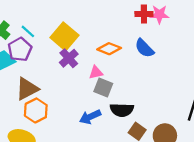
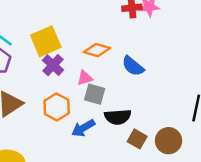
yellow square: (64, 36) -> (46, 41), turned 32
blue semicircle: (144, 48) -> (133, 66), moved
orange hexagon: (36, 110) -> (57, 107), moved

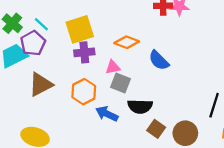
purple cross: (53, 65) -> (84, 52), turned 36
blue arrow: (83, 128) -> (107, 114), turned 50

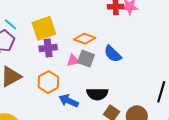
gray square: (120, 83) -> (86, 59), moved

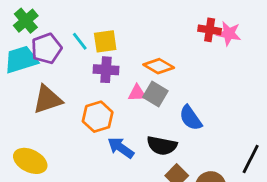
cyan line: (11, 24) -> (80, 41), moved
yellow square: (44, 28) -> (105, 41), size x0.7
blue semicircle: (113, 54) -> (191, 118), moved

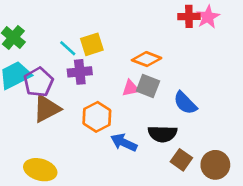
pink star: (229, 34) -> (208, 17), turned -30
purple pentagon: (46, 49) -> (38, 82), moved
purple cross: (106, 70) -> (80, 72), moved

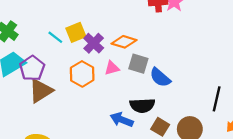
purple cross: (80, 72) -> (94, 43), moved, turned -36
gray square: (148, 86) -> (138, 64), moved
orange hexagon: (97, 117) -> (82, 74), moved
blue arrow: (124, 143) -> (122, 120), moved

